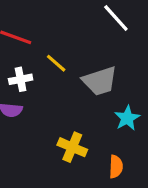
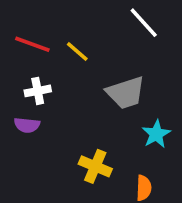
yellow line: (56, 63) -> (77, 51), moved

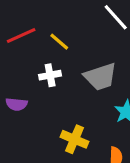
red line: (32, 44) -> (21, 36), turned -44
white cross: (38, 91) -> (50, 75), moved

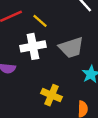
white cross: (50, 75) -> (33, 46), size x1.5

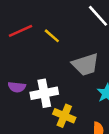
white cross: (33, 46) -> (44, 93), moved

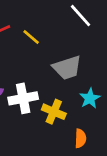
yellow cross: (64, 116) -> (54, 112), moved

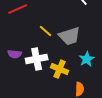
yellow line: (31, 37) -> (46, 31), moved

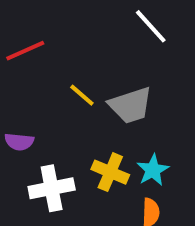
white cross: (37, 59) -> (52, 188), moved
cyan star: (87, 59) -> (153, 170), moved

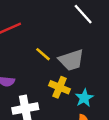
yellow cross: (110, 172) -> (60, 87), moved

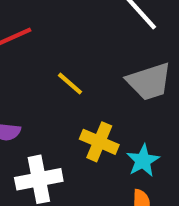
gray trapezoid: (71, 60) -> (149, 82), moved

